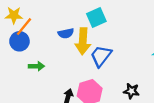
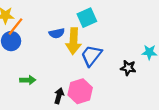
green arrow: (36, 66) -> (28, 80), moved
black star: (131, 91) -> (128, 68), moved

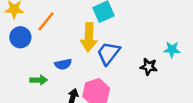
orange line: (15, 27) -> (46, 21), moved
blue semicircle: (57, 33) -> (63, 64), moved

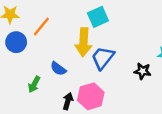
blue semicircle: (63, 64) -> (58, 69), turned 49
green arrow: (39, 80) -> (34, 84), turned 119

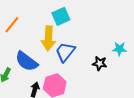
blue semicircle: (58, 69) -> (26, 61), size x1.6

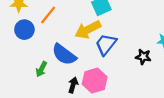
yellow arrow: (48, 38) -> (88, 30), turned 60

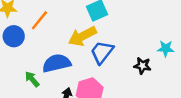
blue semicircle: (64, 54) -> (57, 63), turned 130
green arrow: (41, 69) -> (32, 79), turned 112

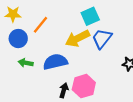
blue trapezoid: (102, 52) -> (102, 39), moved
green arrow: (32, 79) -> (26, 63), moved, turned -40

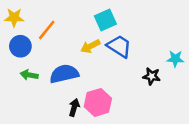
yellow arrow: (77, 39) -> (90, 46), size x0.7
blue trapezoid: (102, 39) -> (119, 46), turned 85

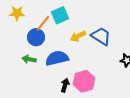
cyan square: (105, 20) -> (60, 15), moved
blue circle: (20, 46) -> (36, 37), moved

